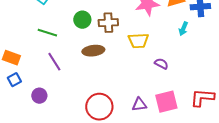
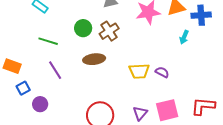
brown cross: (108, 23) -> (109, 31), turned -30
yellow trapezoid: (138, 41) -> (139, 71), moved
blue square: (14, 80) -> (23, 88), moved
purple triangle: (139, 105) -> (140, 113), turned -42

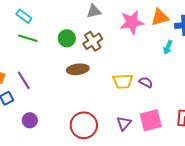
green line: (48, 41) -> (28, 38), moved
purple line: (55, 70) -> (24, 80), moved
purple circle: (40, 104) -> (30, 120), moved

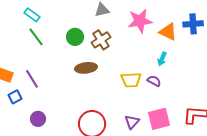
orange triangle: (160, 17) -> (168, 32), moved, turned 42
green line: (28, 38) -> (36, 37), turned 36
cyan arrow: (168, 47) -> (162, 59), moved

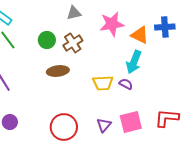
cyan arrow: (162, 59) -> (134, 62), size x1.6

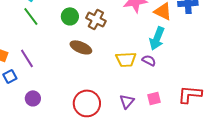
brown cross: (73, 43) -> (96, 19), turned -30
brown ellipse: (58, 71) -> (81, 47), turned 30
pink square: (131, 122) -> (154, 98), size x0.6

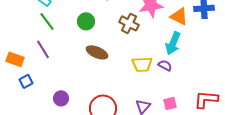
brown cross: (96, 19) -> (129, 23), moved
purple line: (27, 58) -> (43, 49), moved
purple circle: (33, 98) -> (61, 98), moved

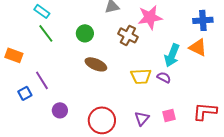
orange triangle: (179, 16) -> (198, 47), moved
purple line: (43, 49) -> (42, 80), moved
orange rectangle: (15, 59) -> (14, 55), moved

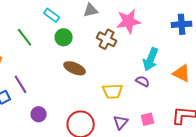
cyan rectangle: (42, 11) -> (52, 15), moved
orange triangle: (198, 47) -> (182, 73), moved
yellow trapezoid: (141, 76) -> (113, 91), moved

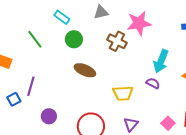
purple line: (21, 84) -> (31, 86), turned 48
pink square: (148, 119) -> (168, 123), moved, turned -32

